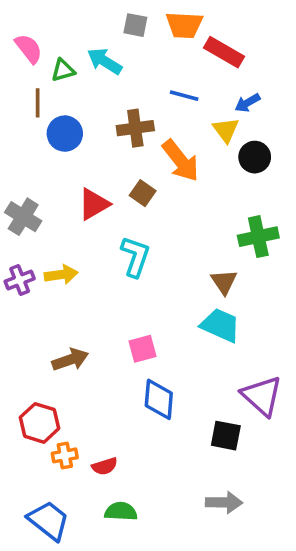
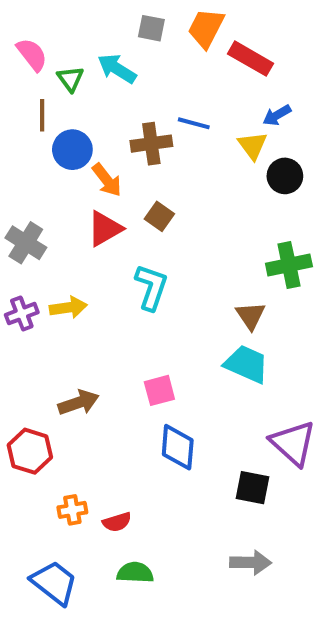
orange trapezoid: (184, 25) -> (206, 28), turned 114
green triangle: (63, 70) -> (70, 79), turned -50
blue line: (184, 96) -> (194, 123), moved
orange arrow: (181, 161) -> (107, 180), moved, size x0.7
red hexagon: (39, 423) -> (30, 451), moved

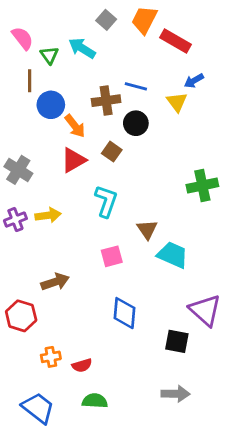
gray square: (151, 28) -> (106, 20), turned 30
black circle: (285, 176) -> (136, 123), moved
brown triangle: (251, 316) -> (147, 229), moved
pink square: (159, 390) -> (112, 256), moved

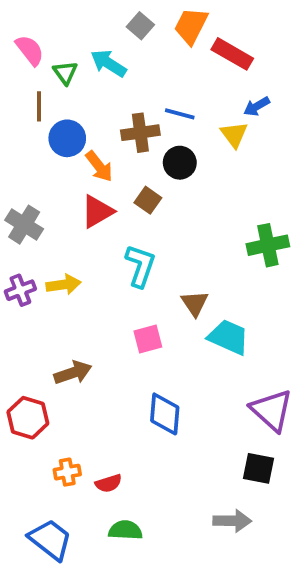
black square: (177, 341) -> (259, 468), moved

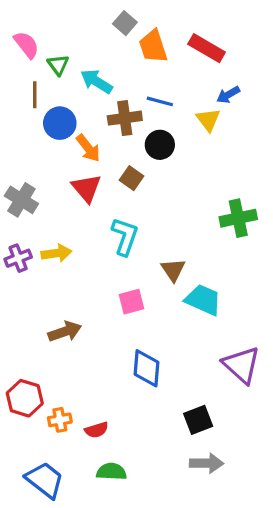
orange trapezoid: (191, 26) -> (153, 46), moved, turned -45
cyan arrow: (108, 63) -> (96, 81), moved
red triangle: (97, 211) -> (86, 188), turned -40
red hexagon: (28, 418) -> (25, 398), moved
black square: (259, 468) -> (198, 420), moved, turned -32

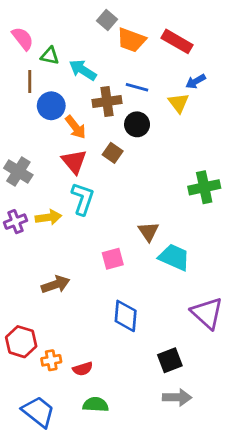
orange trapezoid: (153, 46) -> (131, 40), turned -52
green triangle: (58, 65) -> (50, 56), turned -42
cyan L-shape: (125, 236) -> (83, 199), moved

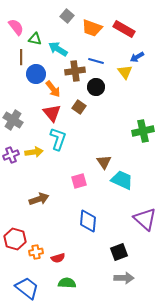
gray square: (107, 20) -> (67, 16), moved

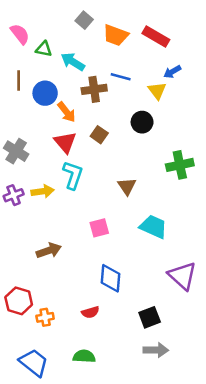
brown line: (21, 57) -> (19, 81), moved
black circle: (96, 87) -> (142, 122), moved
brown triangle: (104, 162) -> (127, 186), moved
red semicircle: (58, 258) -> (90, 312), moved

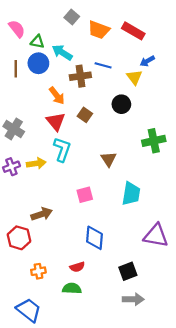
blue circle: (45, 93) -> (38, 63), moved
cyan trapezoid: (153, 227) -> (131, 194), turned 75
purple triangle: (182, 276) -> (156, 236), turned -32
red hexagon: (19, 301) -> (19, 238), moved
green semicircle: (84, 356) -> (72, 288), moved

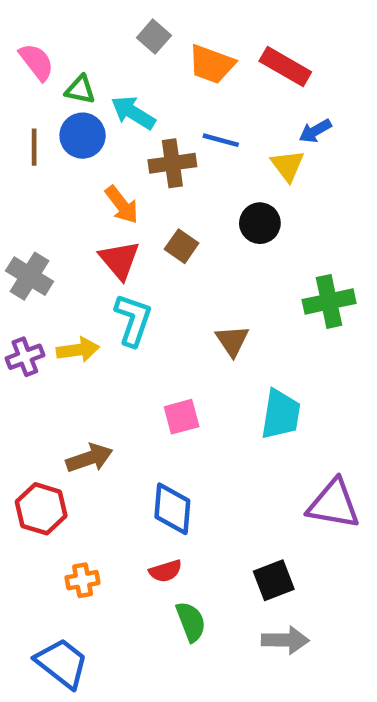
blue diamond: (94, 238) -> (172, 509), moved
green semicircle: (72, 288) -> (191, 622), moved, turned 66

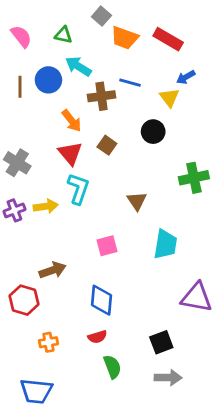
gray square: (154, 37) -> (101, 16), moved
green triangle: (80, 90) -> (63, 35), moved
blue trapezoid: (62, 663) -> (36, 391), turned 148

